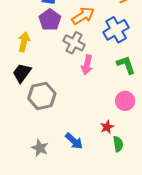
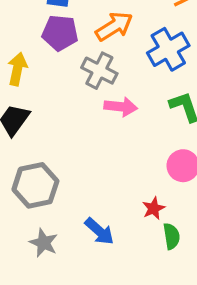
purple pentagon: (50, 20) -> (60, 33), turned -30
pink arrow: (87, 65) -> (121, 107), turned -96
gray hexagon: (42, 96) -> (35, 185), moved

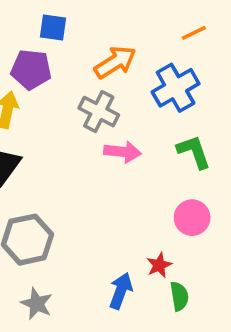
purple pentagon: (60, 33) -> (31, 69), moved
blue arrow: (99, 231) -> (121, 291), moved, turned -112

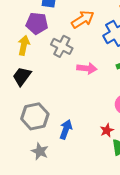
gray cross: (99, 112) -> (62, 46), moved
blue arrow: (121, 291) -> (66, 129), moved

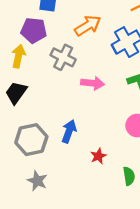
blue arrow: (66, 129) -> (69, 131), moved
red star: (107, 130) -> (98, 156), moved

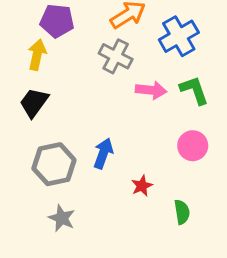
gray cross: (63, 57) -> (116, 56), moved
pink arrow: (92, 83) -> (151, 90), moved

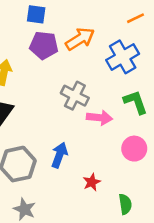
purple pentagon: (57, 21) -> (44, 45), moved
gray cross: (116, 56) -> (75, 96), moved
pink arrow: (151, 90) -> (99, 118), moved

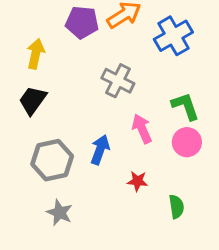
green L-shape: (136, 102) -> (185, 106), moved
pink arrow: (99, 118) -> (142, 129), moved, turned -120
red star: (92, 182) -> (137, 181), turned 30

